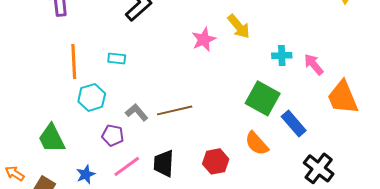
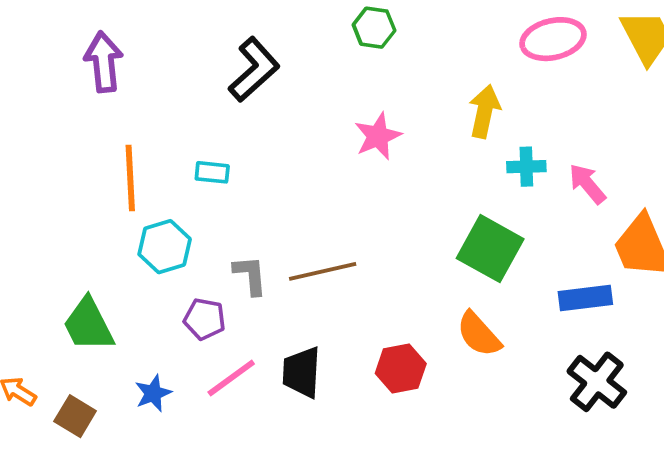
yellow arrow: (239, 26) -> (484, 111), moved, turned -128
gray L-shape: (137, 112) -> (250, 275), turned 35
blue rectangle: (294, 123) -> (585, 298), moved, turned -56

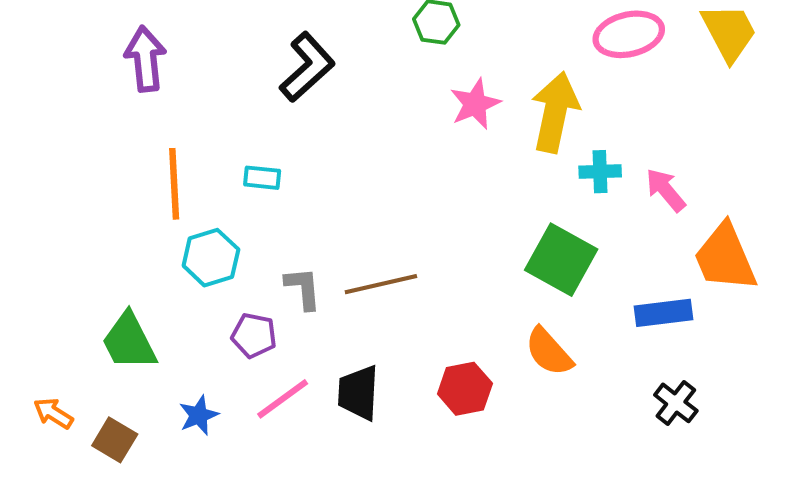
yellow arrow: (484, 111) -> (555, 112), size x1.4
pink star: (378, 136) -> (475, 104), moved
black cross: (597, 382) -> (676, 403), size x0.7

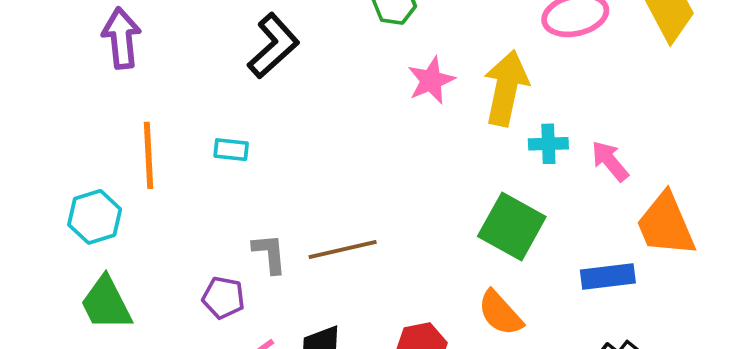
cyan hexagon: (211, 258) -> (95, 217), moved

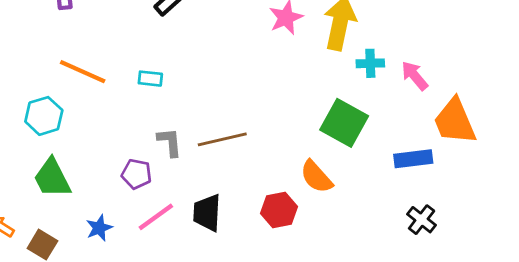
cyan rectangle: (231, 150) -> (150, 79), moved
orange line: (148, 155) -> (83, 72), turned -63
orange semicircle: (500, 313) -> (316, 177), moved

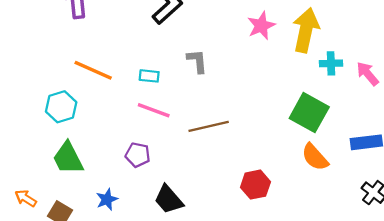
gray L-shape: (170, 142) -> (197, 61), moved
orange semicircle: (316, 177) -> (315, 157), moved
black trapezoid: (207, 213) -> (169, 199), moved, turned -44
pink line: (156, 217) -> (154, 110), moved, turned 56

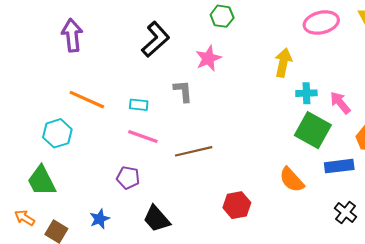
pink star: (261, 26) -> (208, 58), moved
yellow arrow: (306, 30) -> (283, 63), size x0.7
green square: (309, 113) -> (313, 130), moved
green trapezoid: (68, 158) -> (42, 181), moved

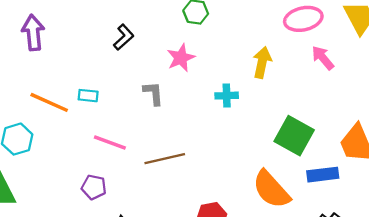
black L-shape: (156, 39) -> (124, 37), size x0.7
cyan cross: (306, 93) -> (227, 96), moved
pink arrow: (340, 103) -> (323, 58), moved
cyan rectangle: (139, 105) -> (88, 96), moved
orange semicircle: (292, 180) -> (271, 189), size x1.4

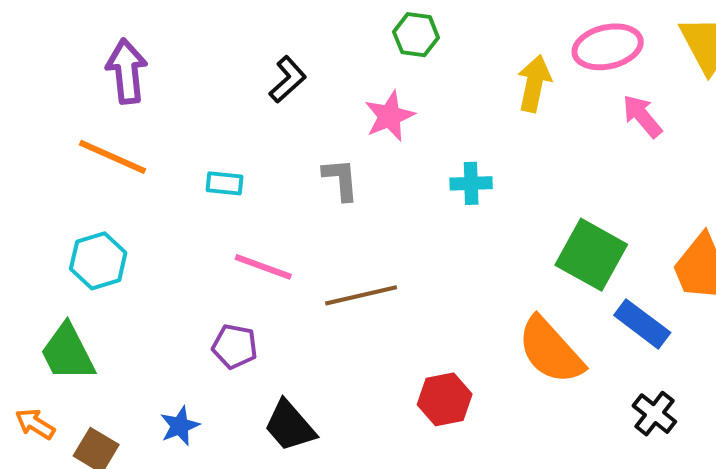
yellow arrow: (262, 62) -> (534, 84), moved
orange line: (49, 102) -> (112, 157), moved
blue rectangle: (323, 175) -> (642, 324), turned 44

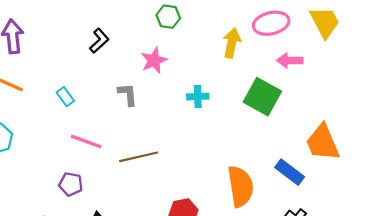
pink arrow: (642, 116) -> (290, 60), turned -50
cyan rectangle: (225, 183) -> (65, 97), turned 48
green square: (591, 255) -> (262, 97), moved
orange semicircle: (551, 350) -> (240, 186), turned -147

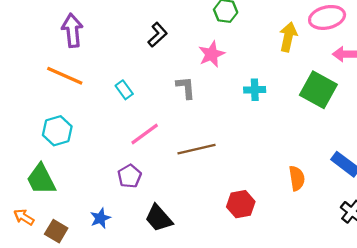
pink line: (86, 141) -> (145, 134), turned -56
purple pentagon: (71, 184) -> (130, 176), turned 30
orange semicircle: (240, 186) -> (297, 178), size x0.6

